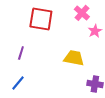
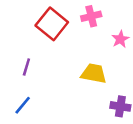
pink cross: (82, 13) -> (91, 16), moved, turned 35
red square: (41, 19) -> (52, 24), turned 30

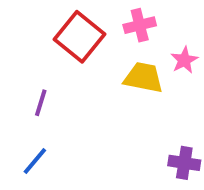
yellow trapezoid: (94, 73) -> (144, 78), moved

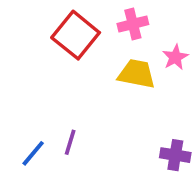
purple line: (41, 103) -> (70, 142), moved

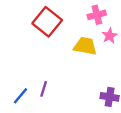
pink cross: (133, 24) -> (97, 15), moved

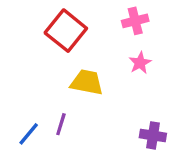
pink star: (110, 36) -> (140, 63), moved
yellow trapezoid: (85, 46) -> (87, 82), moved

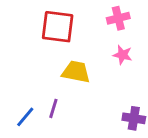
red square: (66, 31) -> (58, 27), turned -32
pink star: (140, 63) -> (123, 55), turned -30

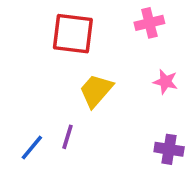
pink star: (123, 55) -> (165, 82), moved
yellow trapezoid: (76, 72) -> (96, 91), turned -60

